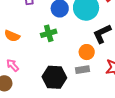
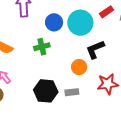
gray rectangle: (83, 70) -> (72, 92), moved

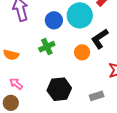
orange circle: (79, 67) -> (82, 52), moved
gray rectangle: (72, 92) -> (97, 96), moved

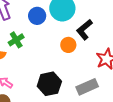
green cross: (47, 47) -> (16, 40), moved
gray rectangle: (97, 96) -> (87, 87), size x1.5

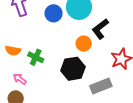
green cross: (16, 40) -> (36, 57), moved, turned -35
black hexagon: (49, 84) -> (73, 69), moved

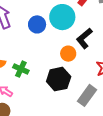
gray rectangle: (101, 86) -> (87, 95), turned -30

